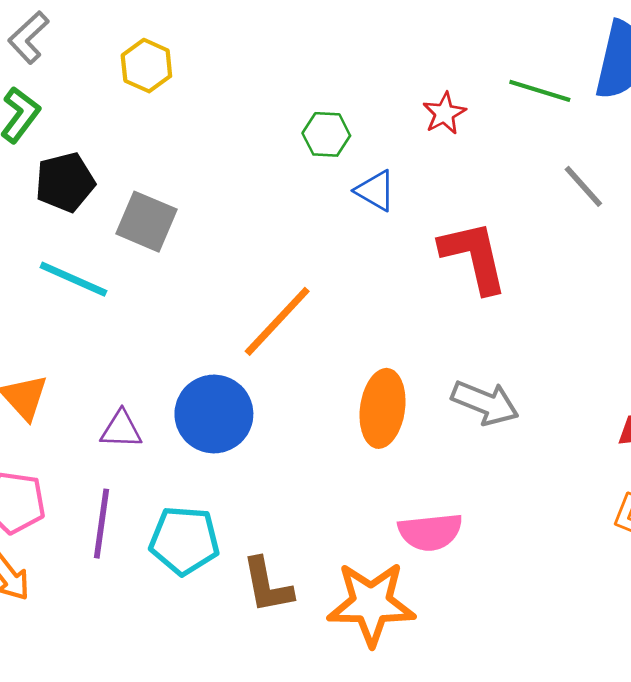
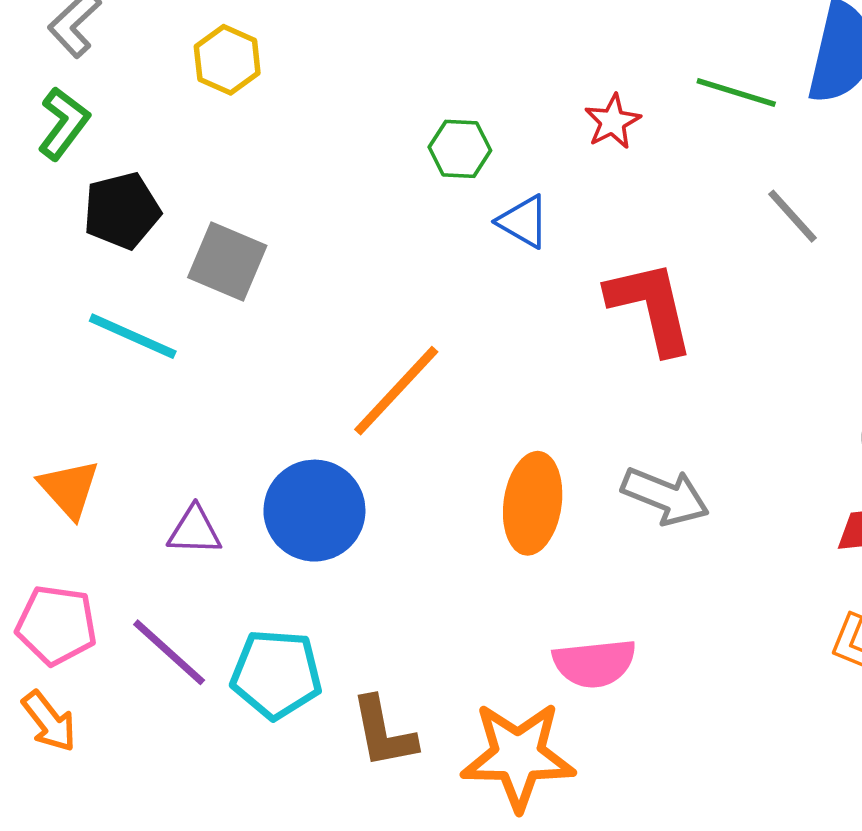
purple line: (102, 524) -> (169, 652), turned -56

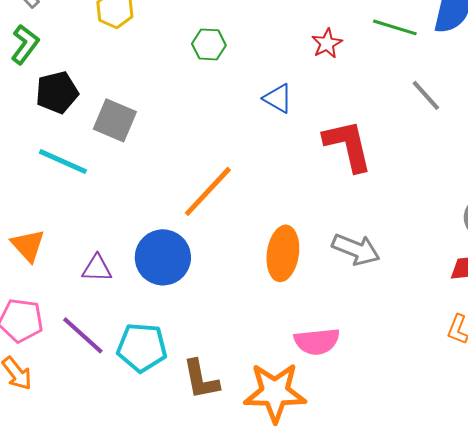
green hexagon: (460, 149) -> (209, 44), moved

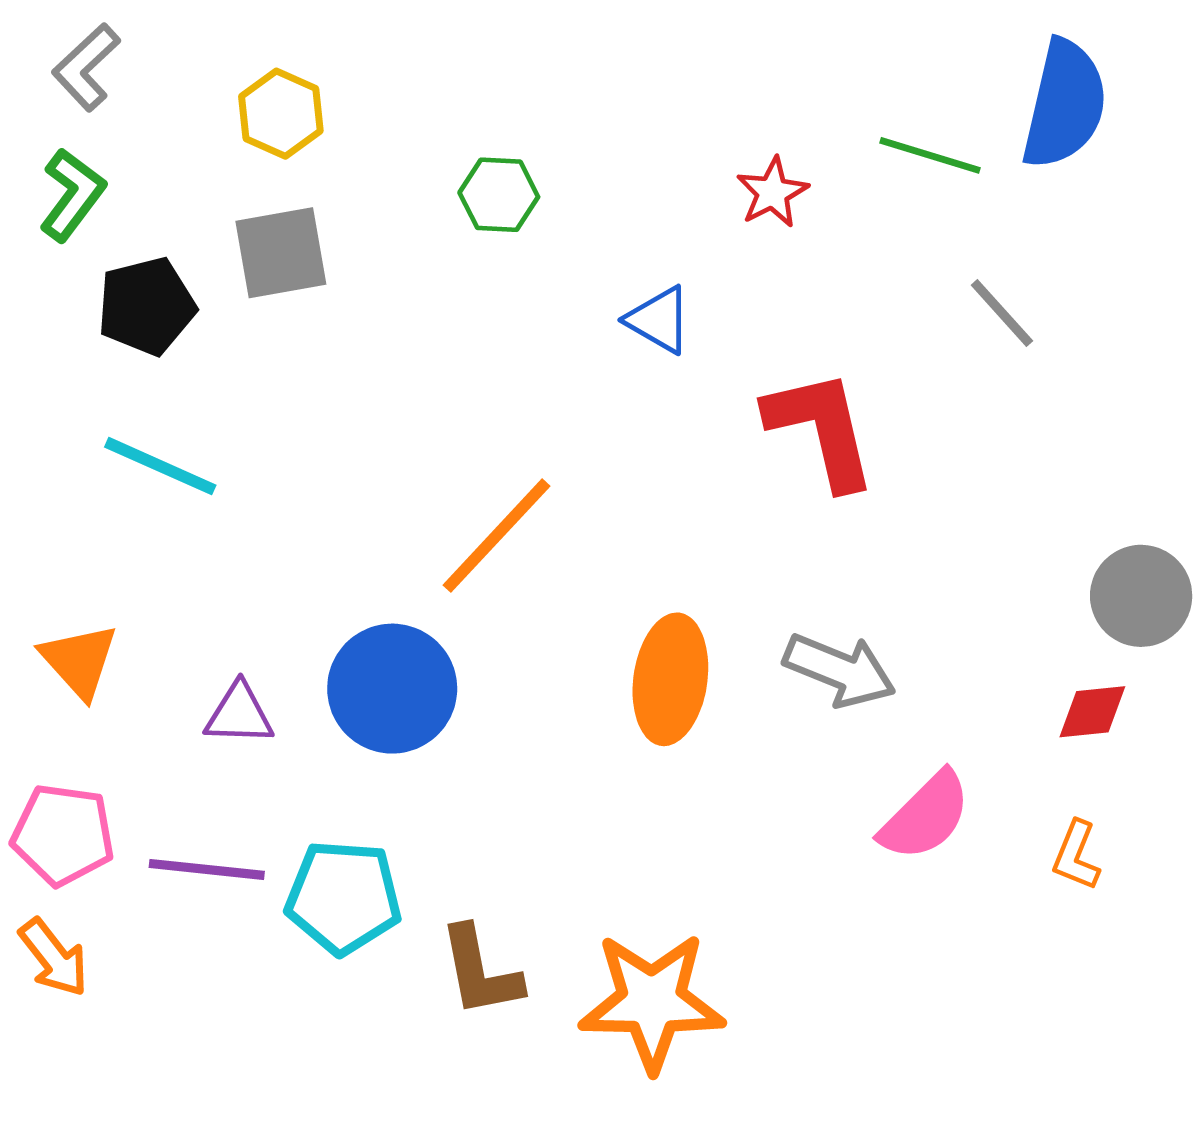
gray square: (115, 120) -> (281, 253), moved, turned -33
purple line: (83, 335) -> (207, 869), turned -36
pink semicircle: (317, 341) -> (925, 816), moved, turned -39

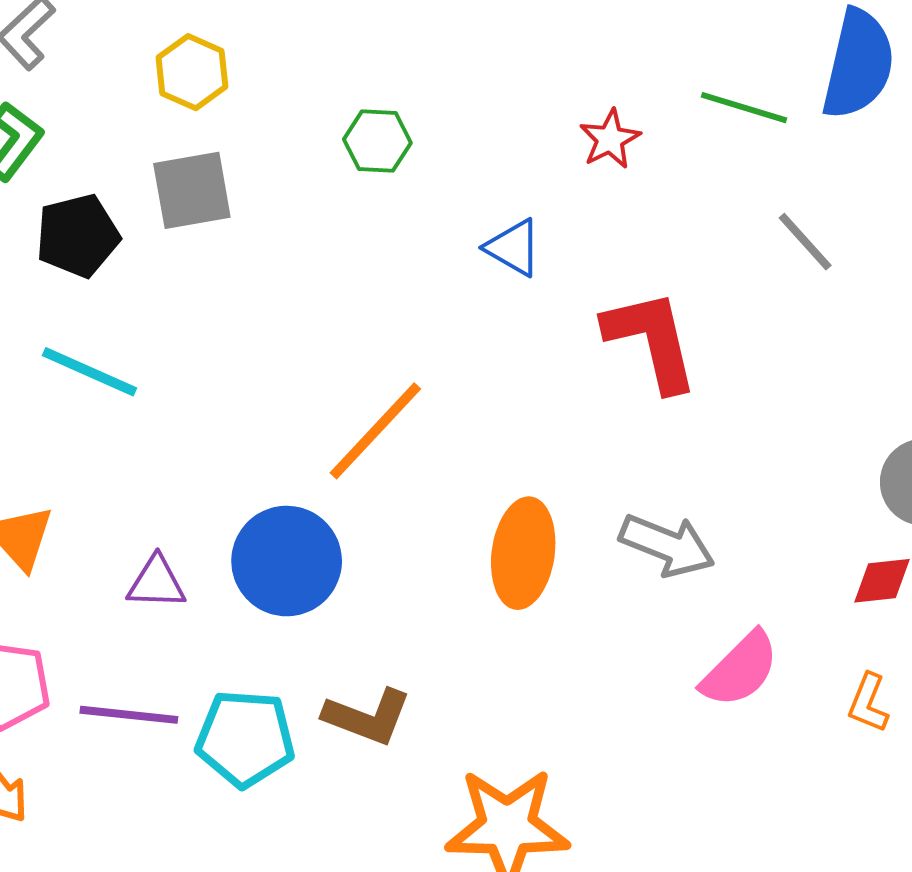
brown L-shape: (480, 971) -> (367, 717), moved, turned -58

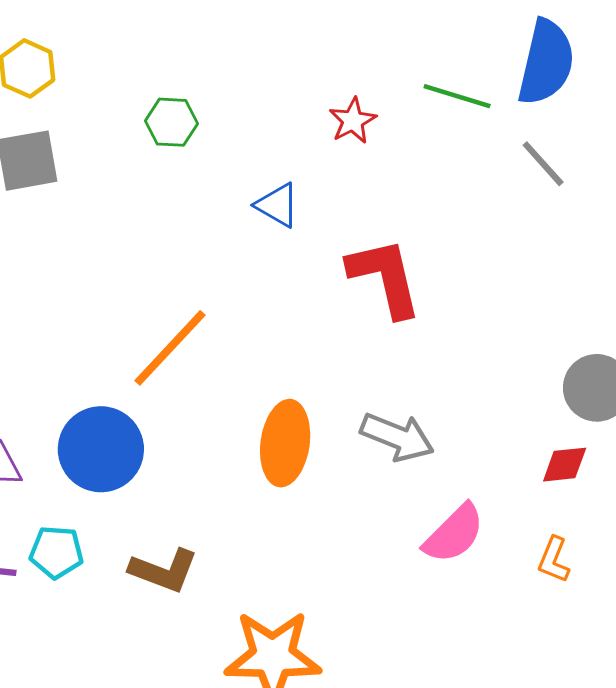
gray line: (805, 242) -> (543, 164), moved
cyan pentagon: (245, 738) -> (56, 552), moved, size x0.7

